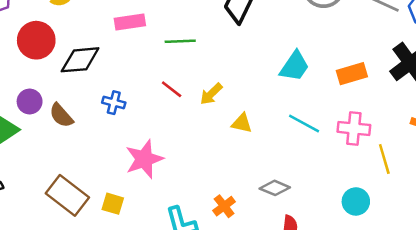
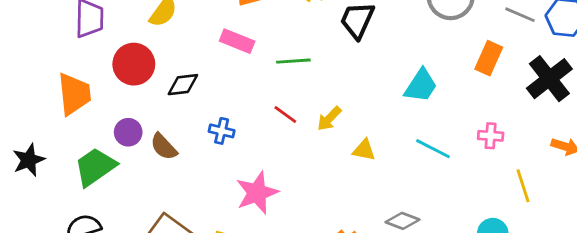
pink rectangle: (130, 22) -> (237, 41), turned 32
black diamond: (80, 60) -> (183, 85), size x0.7
orange rectangle: (352, 74) -> (489, 58), moved, turned -48
pink cross: (354, 128) -> (491, 136), moved, size x0.7

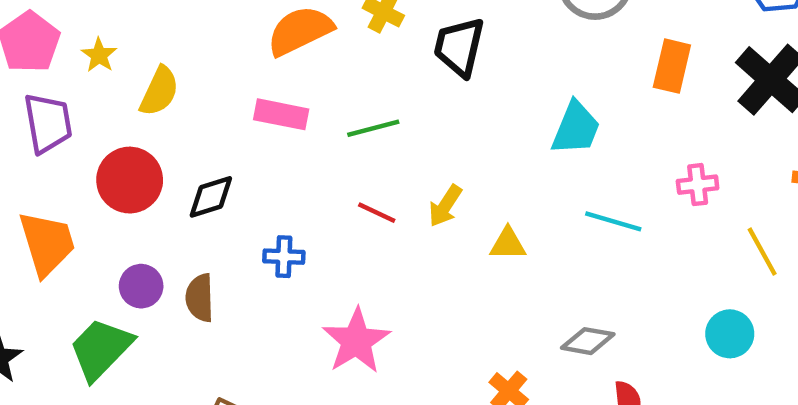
brown semicircle: (164, 147) -> (200, 298), turned 52

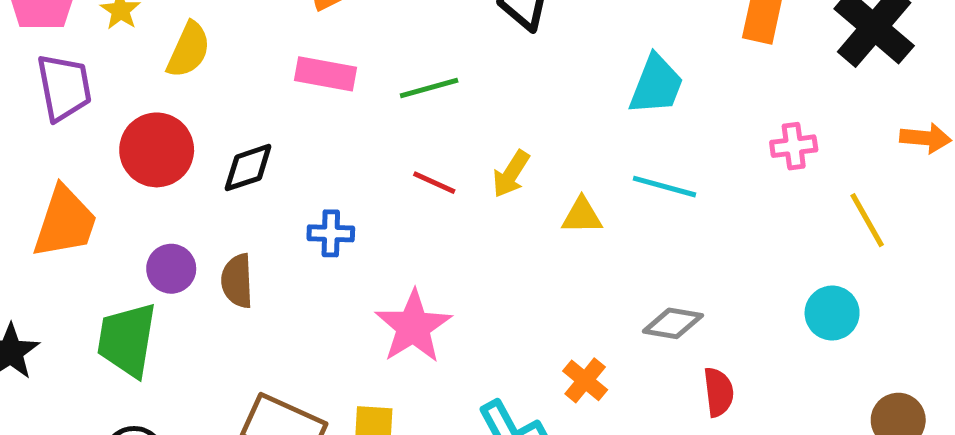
cyan line: (613, 221) -> (664, 187), moved
orange trapezoid: (47, 243) -> (65, 222), turned 36
green trapezoid: (101, 349) -> (127, 340), turned -34

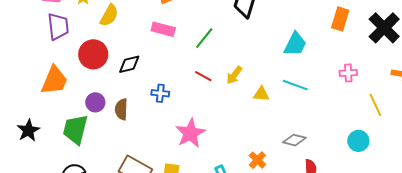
green line: (429, 88) -> (204, 38), turned -40

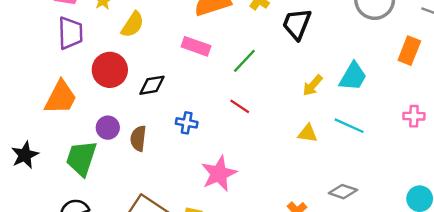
yellow arrow: (234, 75) -> (313, 85), moved

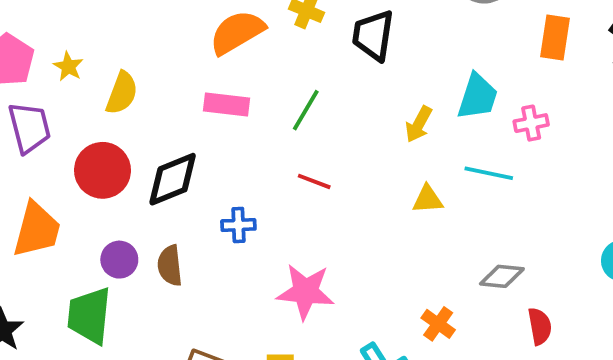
black diamond: (152, 85) -> (173, 179), size x1.4
pink cross: (414, 116) -> (531, 123), moved
pink star: (219, 174) -> (305, 292), turned -30

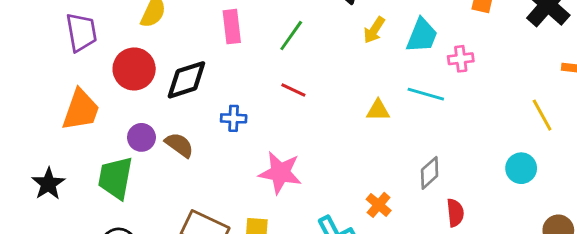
pink rectangle: (227, 104) -> (232, 27), turned 72
yellow arrow: (419, 124) -> (374, 30), moved
brown semicircle: (170, 266) -> (179, 145), turned 128
gray diamond: (502, 276) -> (430, 173), turned -52

